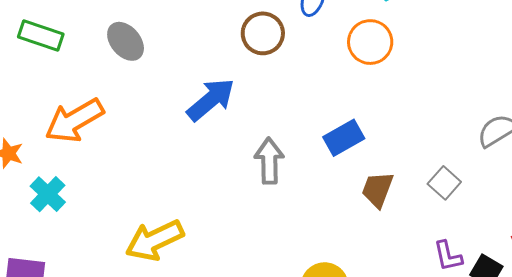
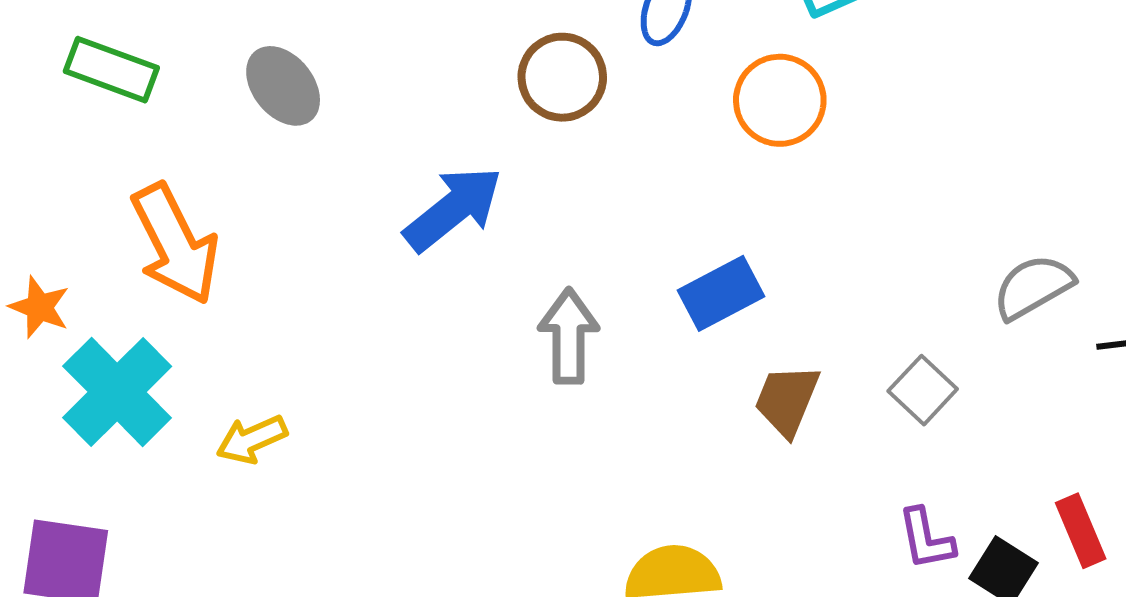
orange arrow: (74, 121) -> (175, 244), turned -88
cyan cross: (48, 194) -> (117, 392), size x1.5
yellow arrow: (155, 240) -> (252, 439), moved, size x0.6

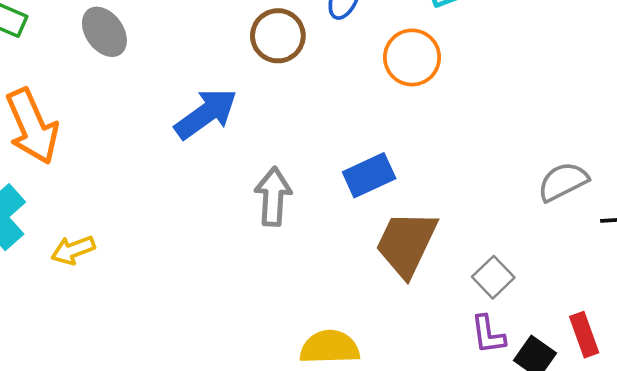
gray square: (923, 390) -> (493, 277), moved
brown trapezoid: (787, 400) -> (406, 244), size x1.5

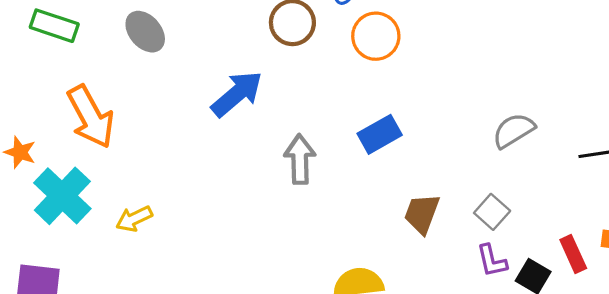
orange circle: (412, 57) -> (376, 36), moved
gray semicircle: (563, 182) -> (514, 131), moved
brown trapezoid: (406, 244) -> (422, 214), moved, size x0.7

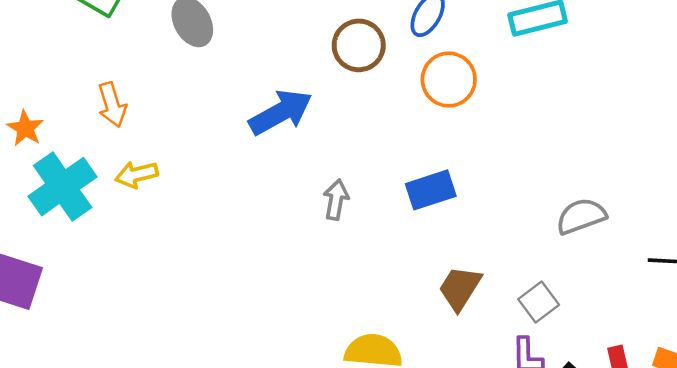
orange arrow: (91, 117) -> (112, 105), size x0.6
gray arrow: (300, 159) -> (336, 200), size x0.7
yellow arrow: (134, 219) -> (137, 175), moved

